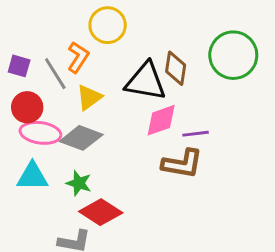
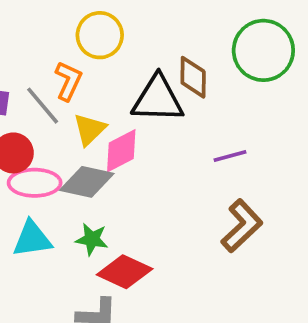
pink diamond: (161, 120) -> (121, 151), moved
brown L-shape: (182, 164) -> (242, 226), moved, turned -45

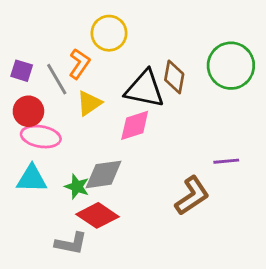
pink diamond: (121, 151) -> (135, 125), moved
purple line: (230, 156) -> (226, 161), moved
gray diamond: (87, 182) -> (104, 174), moved, turned -30

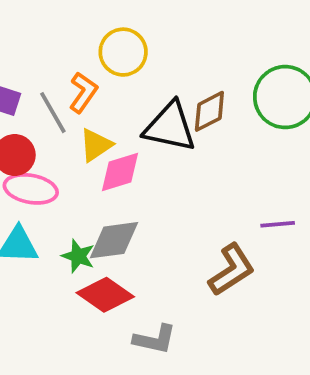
brown diamond: (174, 77) -> (209, 111), turned 52
pink diamond: (135, 125) -> (120, 172), moved
gray L-shape: (71, 243) -> (155, 339), moved

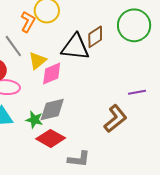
orange L-shape: (83, 92) -> (28, 22), moved

